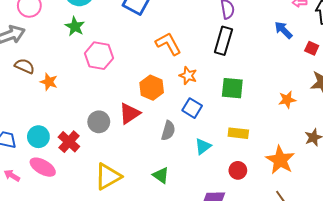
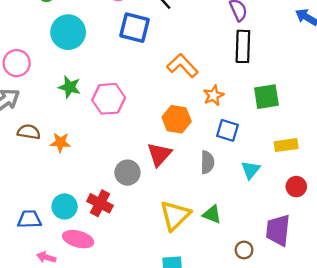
green star: (75, 26) -> (70, 87), moved
orange star: (188, 76) -> (214, 95), turned -30
yellow triangle: (108, 176) -> (175, 215), moved

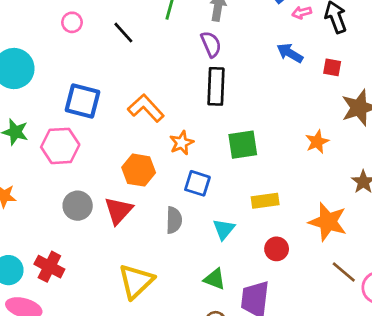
blue square: (134, 28) -> (83, 101), moved
gray circle: (127, 173) -> (78, 206), moved
green triangle: (212, 214) -> (215, 279), moved

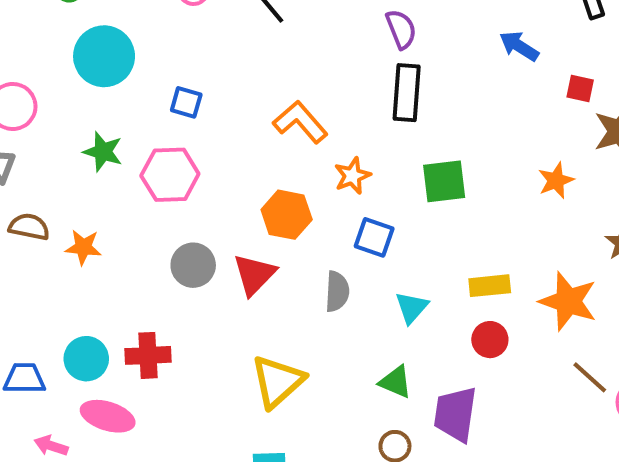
red square: (332, 67) -> (580, 89), moved
blue square: (83, 101) -> (186, 102), moved, size x0.6
yellow rectangle: (265, 201) -> (490, 286), moved
red cross: (49, 267) -> (148, 355), turned -32

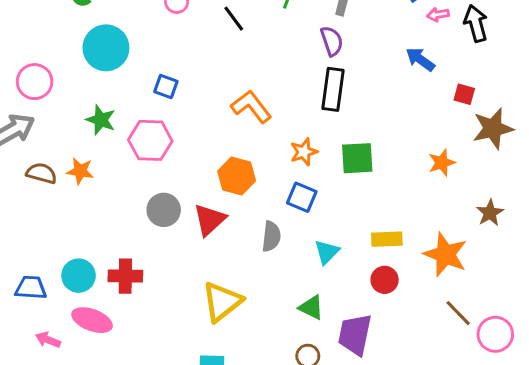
orange star: (352, 176) -> (304, 152), moved
orange star: (83, 247) -> (80, 171), moved

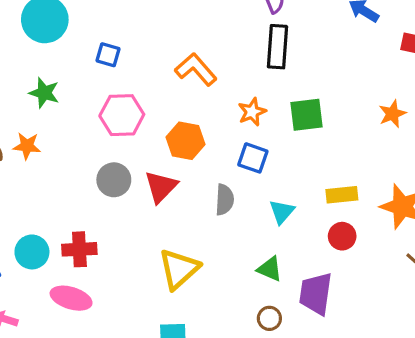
pink hexagon: (150, 140) -> (122, 115), moved
pink ellipse: (92, 320) -> (71, 298), moved

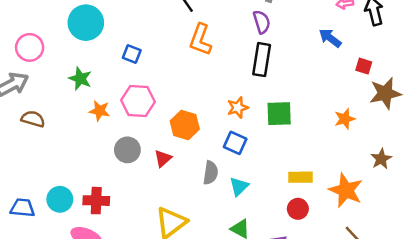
orange L-shape: (196, 69) -> (200, 40), moved, turned -124
orange star: (27, 146) -> (99, 111), moved
red triangle: (161, 187) -> (163, 158), size x0.7
cyan triangle: (282, 212) -> (239, 186), moved

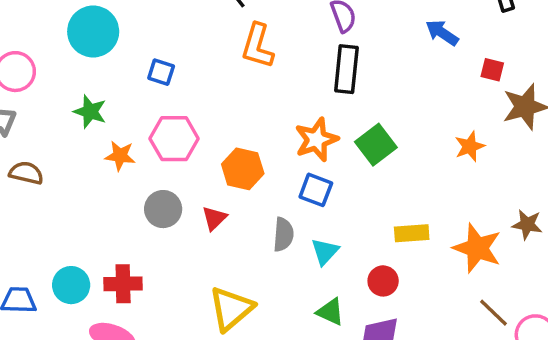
orange star: (238, 108) -> (316, 140), size x1.4
green square: (279, 114) -> (376, 145), turned -32
brown star: (381, 159) -> (527, 224), moved, turned -30
red circle: (298, 209) -> (383, 281), moved

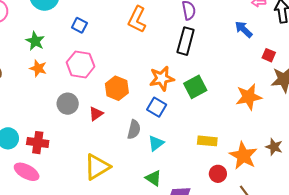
orange star: (470, 146) -> (249, 97), size x1.5
orange star: (120, 156) -> (38, 68), moved
red circle: (383, 281) -> (218, 174), moved

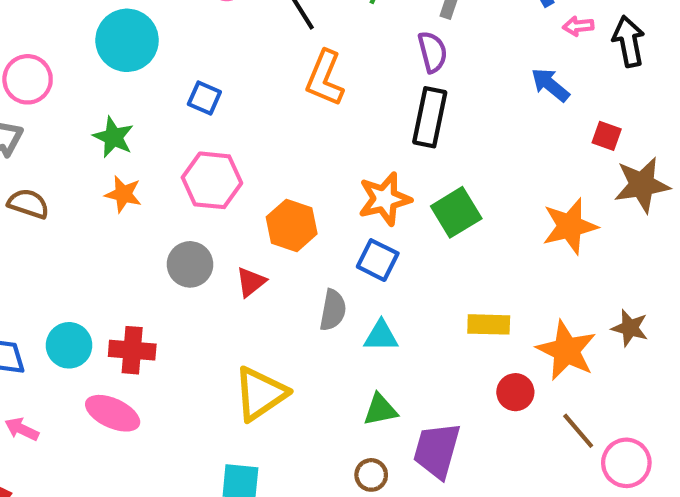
cyan triangle: (156, 143) -> (381, 336), turned 42
green triangle: (153, 178) -> (380, 410), turned -42

